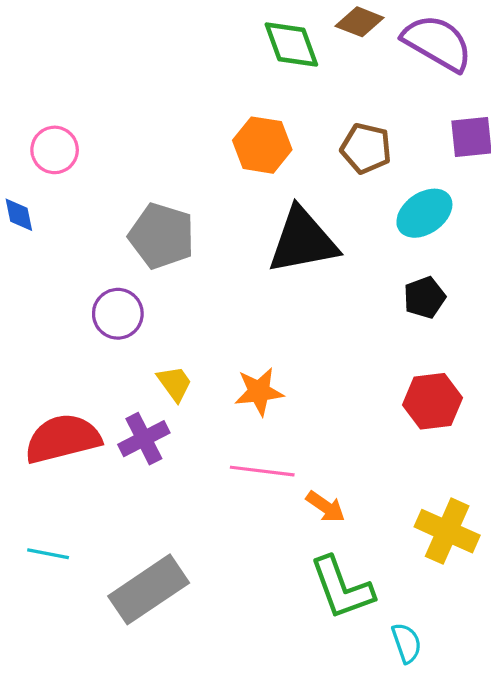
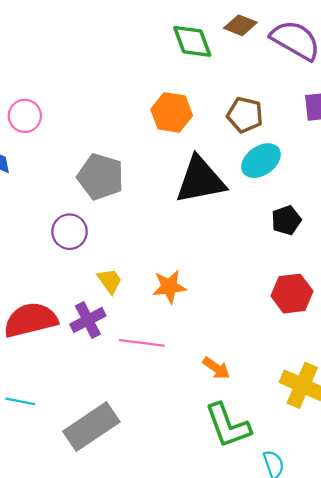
cyan ellipse: (424, 213) -> (261, 161), moved
pink line: (262, 471) -> (142, 343), moved

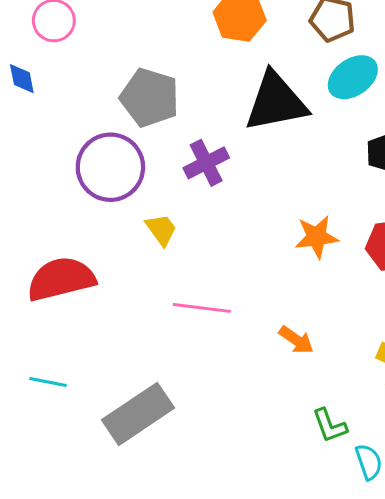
purple circle: (70, 232) -> (110, 167), size x1.5
orange star: (169, 287) -> (317, 237), moved
purple cross: (88, 320) -> (206, 163), moved
green L-shape: (228, 425) -> (330, 426), moved, size x0.6

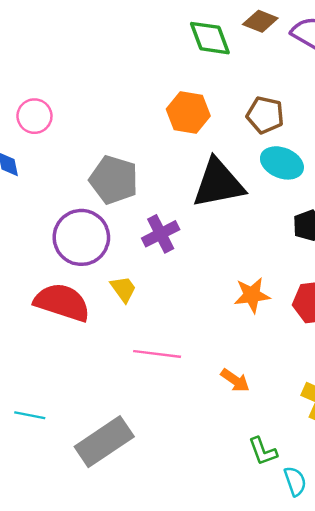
cyan ellipse: (353, 77) -> (282, 163), turned 57
red semicircle: (61, 279) -> (62, 302), moved, turned 32

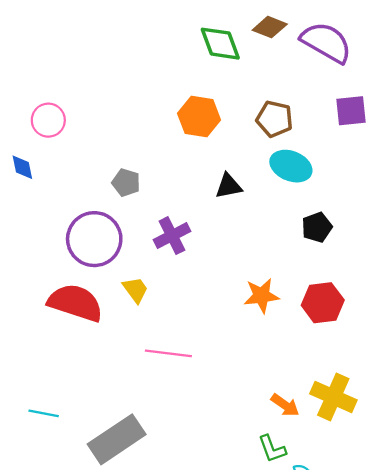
gray pentagon: (114, 180) -> (126, 183), size x0.6
black triangle: (218, 183) -> (229, 186), size x0.5
orange arrow: (235, 380) -> (285, 405), moved

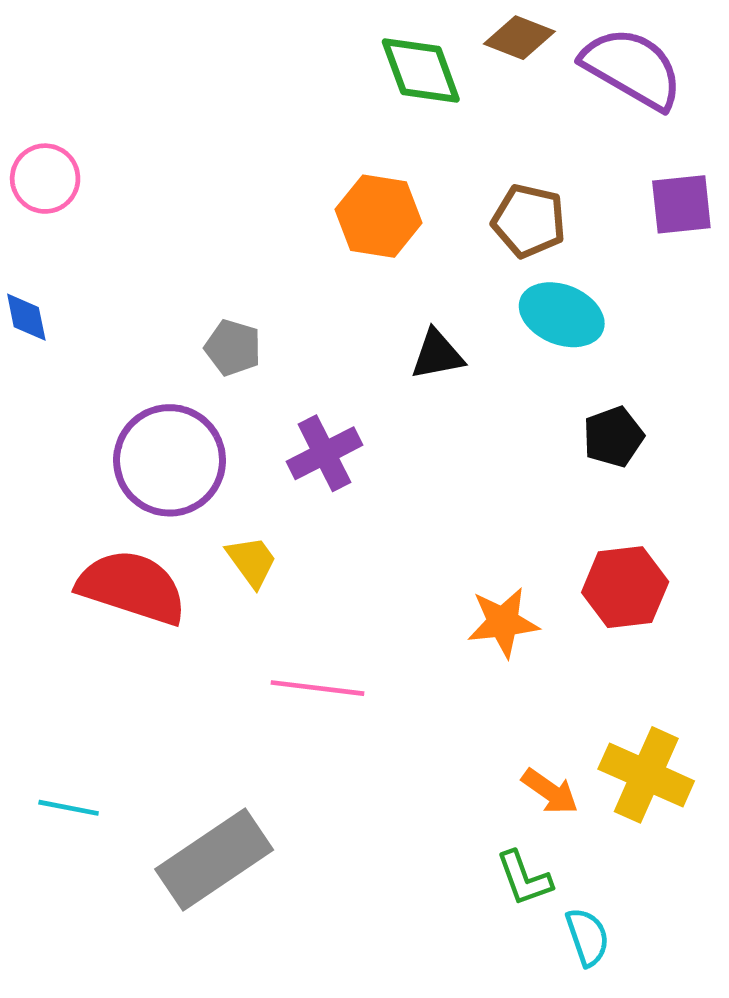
pink circle: (48, 120) -> (45, 179), moved
orange star: (261, 296) -> (503, 622), moved

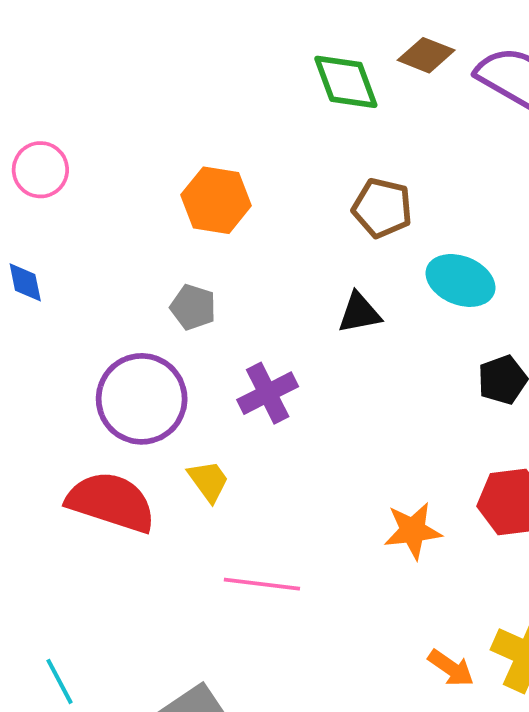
orange hexagon: (379, 216) -> (216, 200), moved
brown pentagon: (529, 221) -> (382, 208), moved
cyan line: (69, 808) -> (60, 681), turned 51

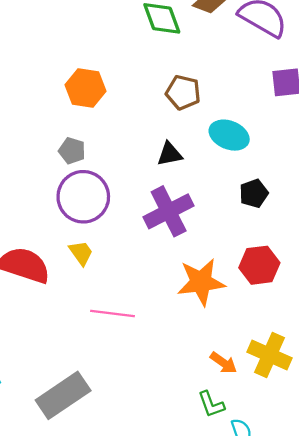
purple cross: (268, 393) -> (169, 211), moved, size x1.4
purple circle: (142, 399) -> (83, 197), moved
orange star: (413, 531) -> (201, 282), size x1.4

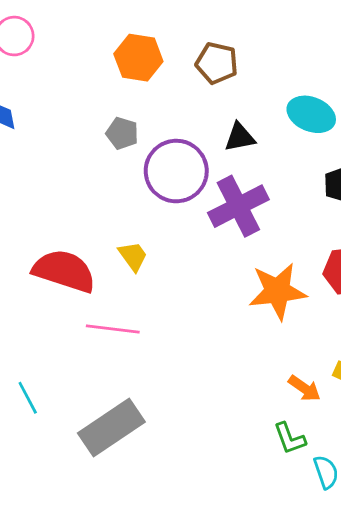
brown pentagon: (183, 92) -> (217, 63), moved
purple circle: (83, 197) -> (176, 171), moved
pink line: (112, 313) -> (113, 329), moved

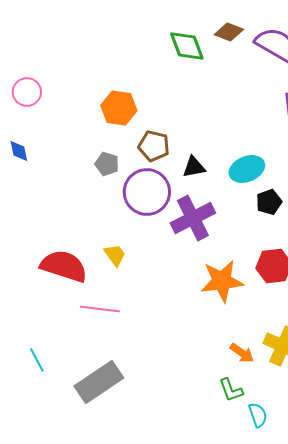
brown pentagon: (217, 63) -> (154, 146), moved
cyan ellipse: (311, 114) -> (247, 169), moved, turned -44

